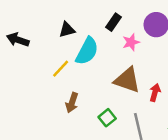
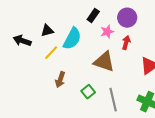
black triangle: (67, 30) -> (47, 31), moved
black arrow: (18, 40) -> (22, 41), moved
red arrow: (155, 93) -> (126, 43), moved

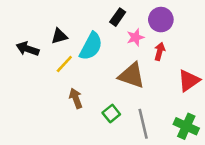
brown arrow: (60, 80) -> (76, 98), turned 140

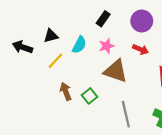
pink star: (135, 37) -> (107, 46), moved
cyan semicircle: (91, 46) -> (79, 45), size x0.7
red arrow: (160, 51) -> (141, 49), turned 98
green square: (111, 114) -> (90, 96), moved

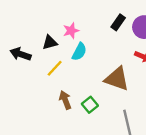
black rectangle: (103, 19) -> (118, 22), moved
pink star: (107, 46) -> (71, 31), moved

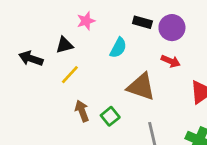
black rectangle: (118, 22) -> (142, 22), turned 70
pink star: (71, 31) -> (86, 21), moved
cyan semicircle: (79, 52) -> (118, 48), moved

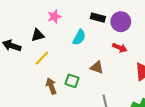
brown triangle: (141, 87) -> (97, 67), size x0.6
green square: (110, 116) -> (72, 81), moved, turned -32

